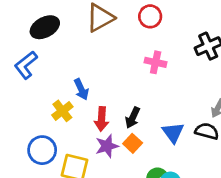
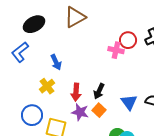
red circle: (150, 16) -> (128, 40), moved
blue arrow: (81, 89) -> (56, 62), moved
purple star: (107, 146) -> (80, 112), turned 30

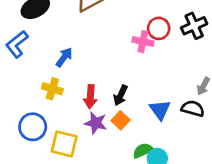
blue arrow: (56, 62) -> (64, 57), turned -119
yellow cross: (47, 86) -> (52, 89), turned -35

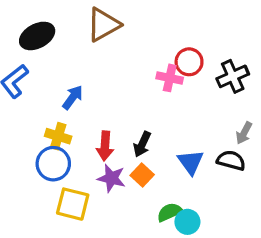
black cross: (194, 26) -> (233, 76), moved
blue circle: (33, 127) -> (53, 164), moved

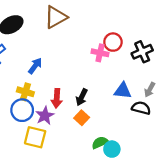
blue triangle: (191, 162) -> (123, 91), moved, turned -48
purple star: (111, 178) -> (45, 116), moved, turned 30

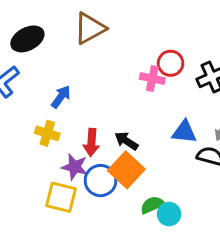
black arrow: (82, 97) -> (126, 141), turned 98
blue circle: (22, 110) -> (101, 181), moved
purple star: (45, 116) -> (75, 167), turned -30
orange square: (82, 118) -> (126, 170), size x1.6

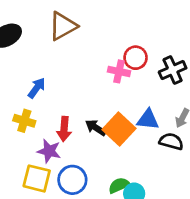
orange square: (126, 170) -> (119, 129), moved
blue circle: (101, 181) -> (72, 180), moved

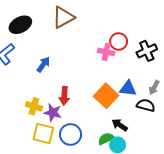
yellow cross: (24, 121) -> (34, 106), moved
black arrow: (96, 128) -> (120, 125), moved

